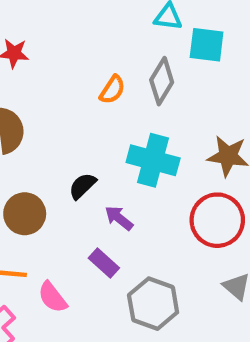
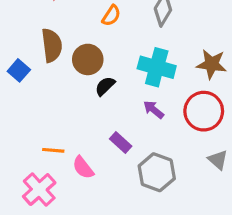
orange semicircle: (112, 90) -> (111, 16), moved
brown circle: (25, 214) -> (88, 59), moved
purple arrow: (119, 218) -> (154, 110), moved

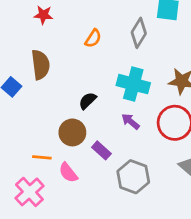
brown circle: (88, 59) -> (72, 132), moved

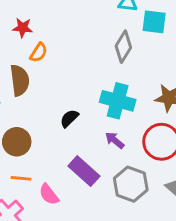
orange semicircle: (93, 38) -> (39, 53), moved
brown circle: (72, 132) -> (17, 142), moved
purple rectangle: (101, 150) -> (84, 171), size x1.5
gray hexagon: (133, 177) -> (131, 184), moved

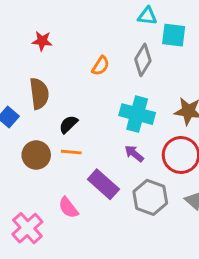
orange semicircle: (39, 53) -> (101, 66), moved
black semicircle: (69, 118) -> (68, 124), moved
orange line: (21, 178) -> (71, 152), moved

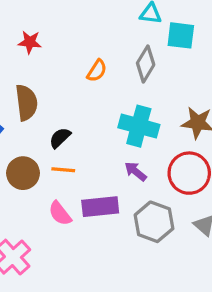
purple rectangle: (103, 184) -> (100, 207), turned -48
pink semicircle: (68, 208) -> (60, 213), moved

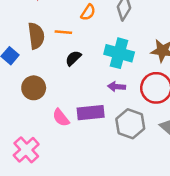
black semicircle: (60, 138) -> (73, 58), moved
orange line: (63, 170) -> (63, 32), moved
purple arrow: (135, 171) -> (117, 87), turned -35

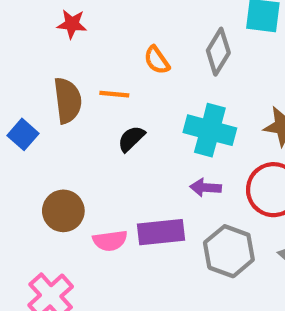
orange semicircle: (88, 12) -> (157, 60), turned 112
brown circle: (34, 88) -> (63, 211), moved
pink semicircle: (61, 118) -> (110, 241), turned -60

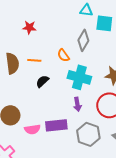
red star: (72, 24) -> (29, 27), moved
orange semicircle: (157, 60) -> (63, 55), moved
purple arrow: (206, 188) -> (77, 104), turned -104

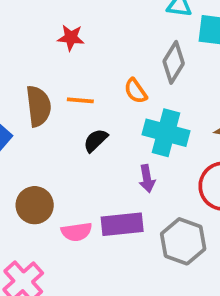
purple arrow: (77, 104) -> (147, 179), moved

